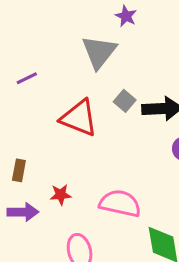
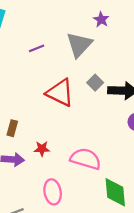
purple line: (27, 78) -> (37, 48), moved

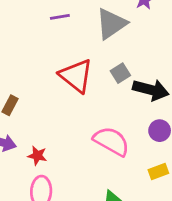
red star: (42, 149) -> (37, 156), moved
pink semicircle: (86, 159) -> (111, 141), moved

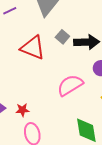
pink semicircle: (111, 141) -> (70, 85), turned -44

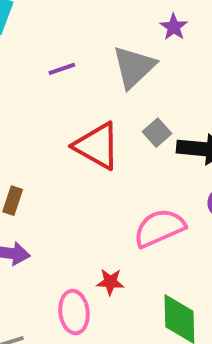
red star: (22, 110) -> (110, 282), moved

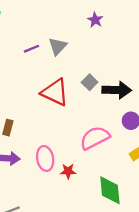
gray triangle: (134, 67) -> (58, 46), moved, size x0.7
pink ellipse: (74, 312) -> (45, 158), moved

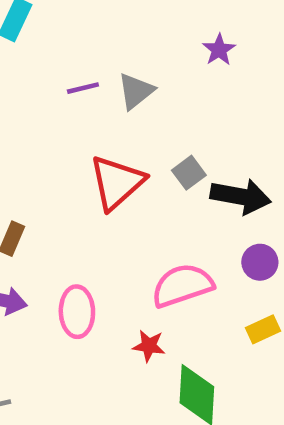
red triangle: (55, 92) -> (117, 182), turned 44
red star: (68, 171) -> (149, 346), moved

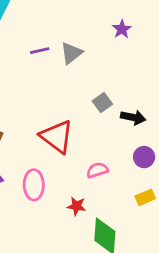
red triangle: (117, 182) -> (57, 137), moved, turned -42
black arrow: (241, 196) -> (133, 117), size x0.7
pink semicircle: (182, 285) -> (97, 170), size x0.6

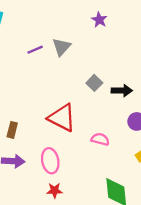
pink semicircle: (97, 170) -> (100, 139), turned 42
red star: (77, 206) -> (55, 190), moved

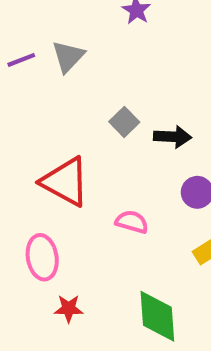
red star: (55, 190) -> (69, 309), moved

